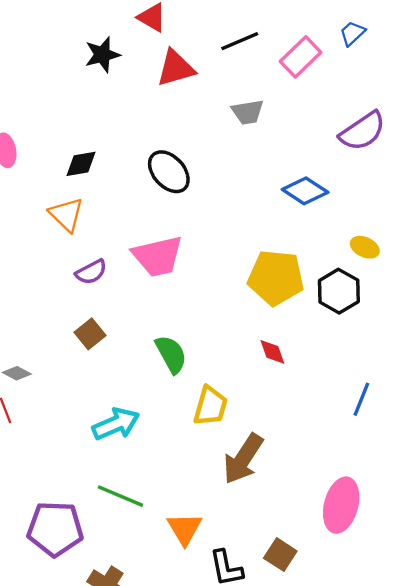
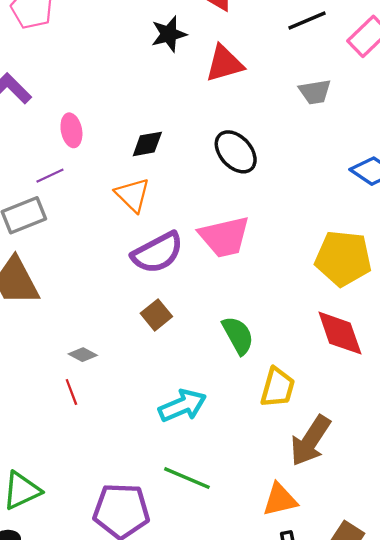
red triangle: (176, 68) -> (224, 64), moved
purple semicircle: (91, 272) -> (158, 253), size x1.6
red diamond: (272, 352) -> (340, 333), size x1.8
orange triangle: (185, 529) -> (280, 500), moved, turned 48

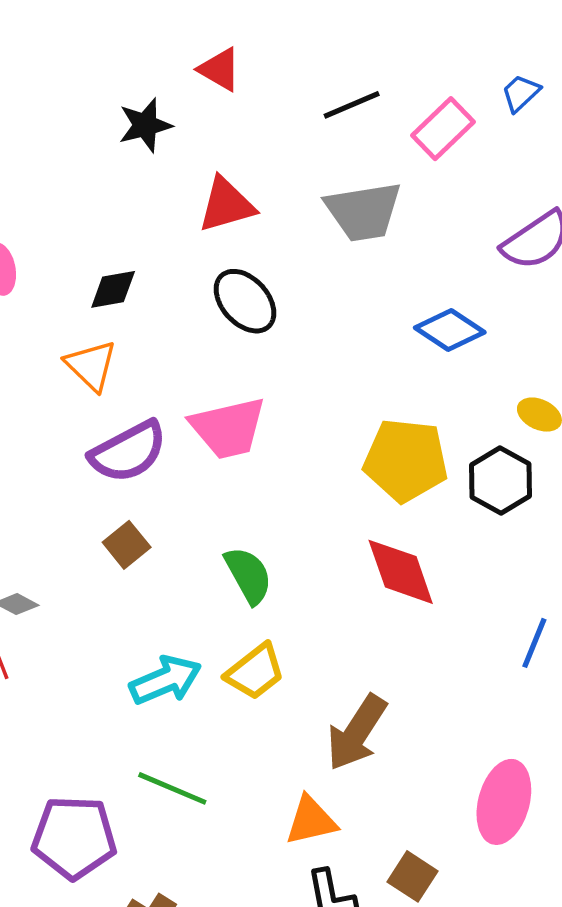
red triangle: (224, 64) -> (226, 205), moved
gray trapezoid: (315, 92) -> (363, 211), size x1.6
yellow trapezoid: (278, 387) -> (255, 672), moved, turned 36

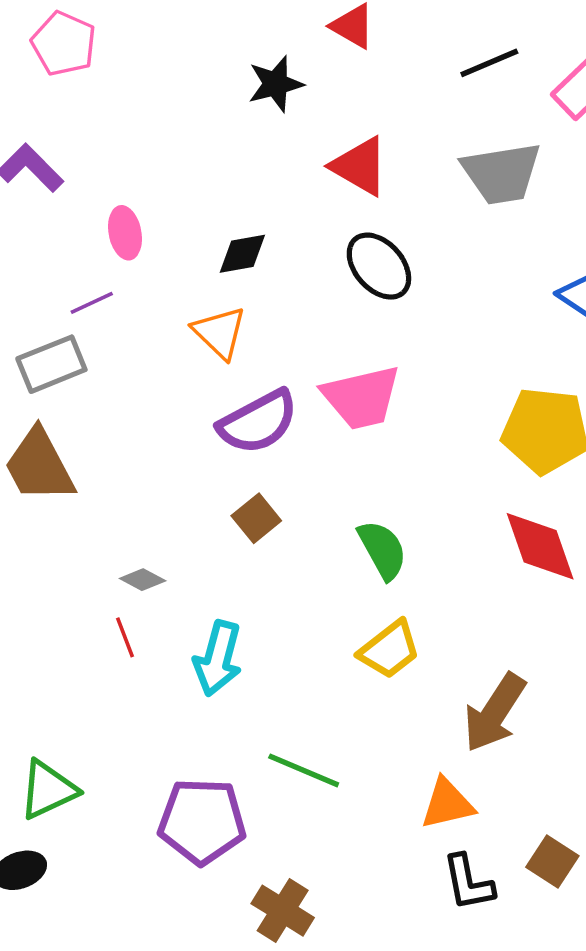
red triangle: (226, 205) -> (360, 166), turned 46
cyan arrow: (165, 680) -> (218, 658), moved, turned 128

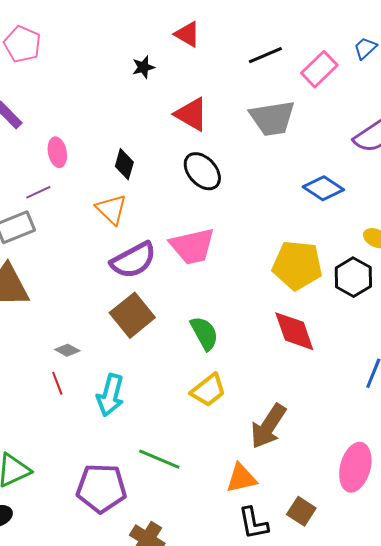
black star: (276, 84) -> (143, 67), size x0.7
black diamond: (242, 254) -> (124, 164), turned -64
brown square: (256, 518) -> (132, 315), size x1.6

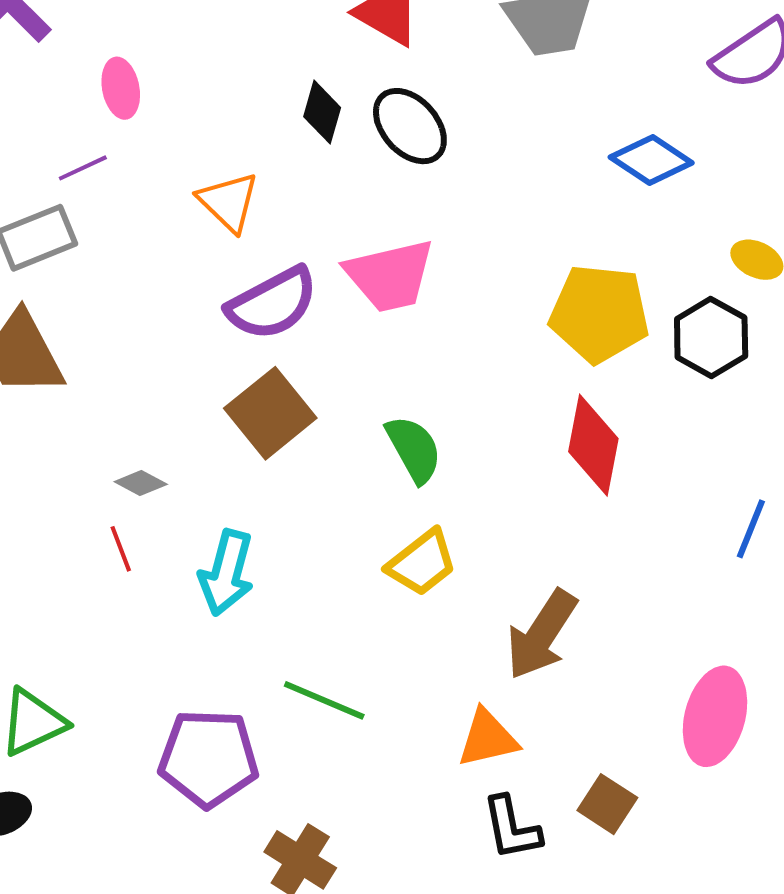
black diamond: (124, 164) -> (322, 112), moved
red diamond: (294, 331) -> (593, 445), turned 30

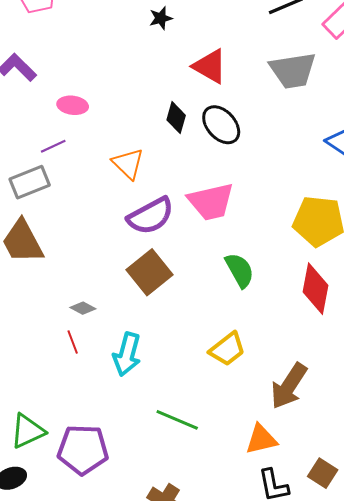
pink ellipse: (121, 88) -> (73, 105), turned -72
green semicircle: (414, 449) -> (240, 270), moved
purple pentagon: (208, 758) -> (83, 450), moved

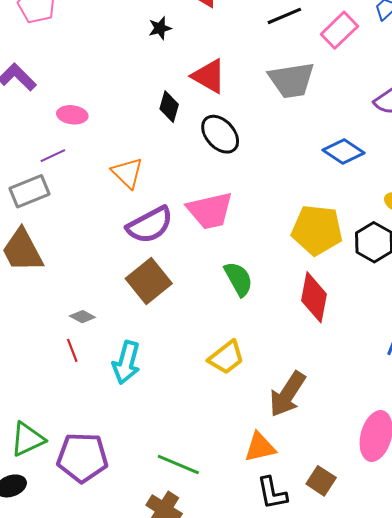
black diamond: (176, 118) -> (169, 107), moved
green line: (177, 420) -> (178, 465), moved

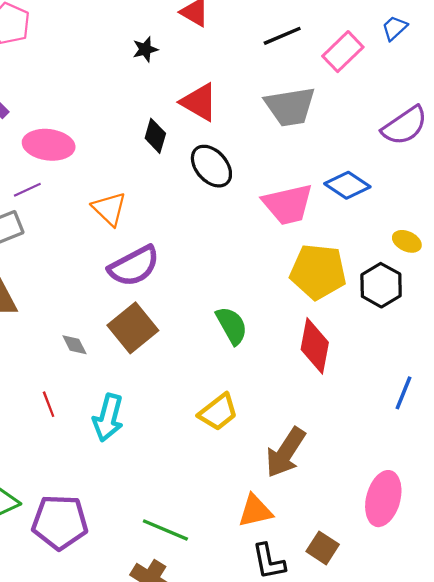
pink ellipse: (72, 115) -> (49, 145), size x1.5
pink trapezoid: (210, 211) -> (288, 204), moved
gray diamond: (82, 317) -> (74, 345), moved, turned 35

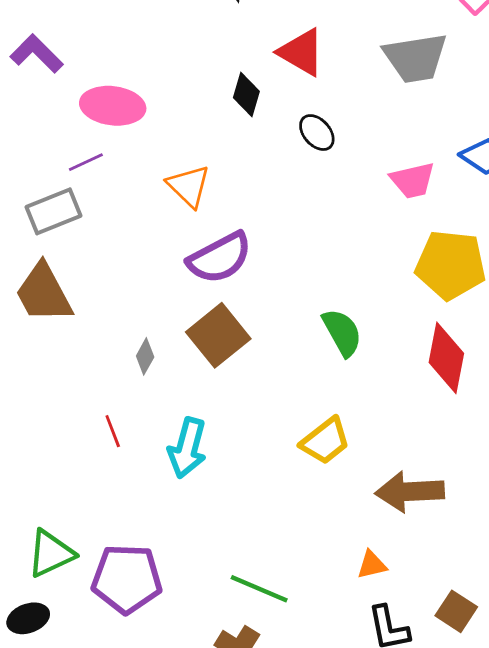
black ellipse: (211, 166) -> (317, 133), size x0.7
pink trapezoid: (288, 204) -> (413, 180), size x0.7
gray diamond: (74, 345) -> (145, 356), turned 56
brown arrow: (286, 453) -> (410, 492), turned 54
orange triangle: (255, 511) -> (372, 565), size x0.7

